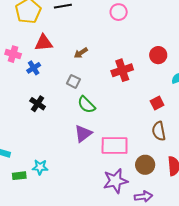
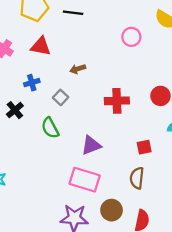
blue cross: (34, 68) -> (32, 83), moved
green semicircle: (86, 105) -> (50, 128), moved
purple triangle: (83, 134) -> (91, 145), moved

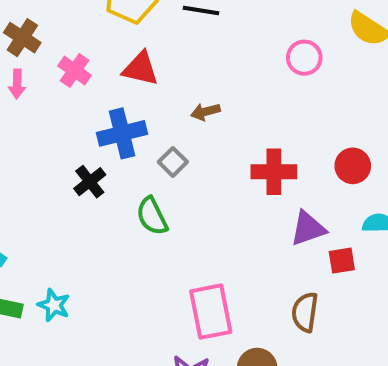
blue cross: (32, 83) -> (122, 133), size x1.6
purple triangle: (91, 145) -> (308, 228), moved
red square: (144, 147) -> (342, 261), moved
pink rectangle: (85, 180) -> (211, 312), turned 60

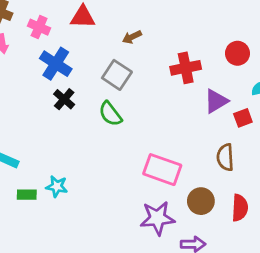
blue cross: (122, 133) -> (56, 64), moved, turned -32
gray square: (173, 162) -> (117, 75), size x1.5
pink rectangle: (211, 312) -> (162, 170), turned -48

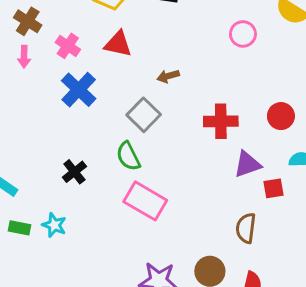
black cross: (64, 99) -> (74, 172), moved
pink rectangle: (162, 170) -> (145, 201), moved

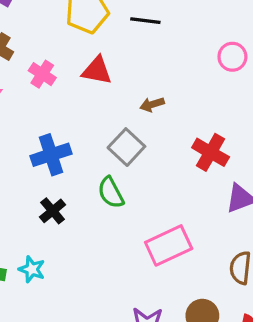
blue cross: (79, 90) -> (51, 155), moved, turned 30
red cross: (221, 121) -> (211, 152), turned 32
pink rectangle: (145, 201) -> (169, 245), moved, turned -54

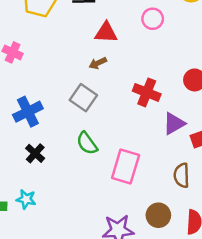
red triangle: (97, 71) -> (106, 32), moved
green semicircle: (111, 193) -> (87, 143), moved
pink rectangle: (169, 245) -> (126, 167), turned -40

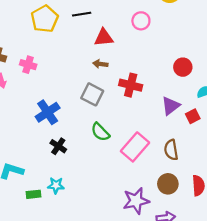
brown arrow: (98, 63) -> (100, 64), turned 40
red cross: (147, 92) -> (131, 85), moved
pink rectangle: (126, 167) -> (135, 147), turned 32
brown semicircle: (182, 175) -> (171, 150), moved

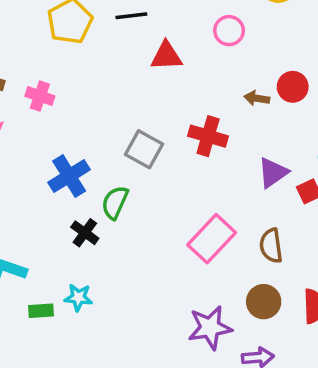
brown arrow: (100, 64) -> (257, 98), moved
red circle: (183, 67) -> (293, 87), moved
green semicircle: (100, 132) -> (115, 202), moved, turned 66

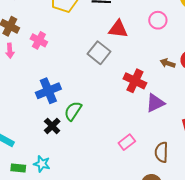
gray square: (144, 149) -> (99, 53), moved
purple triangle: (273, 173) -> (155, 103), moved
pink rectangle: (212, 239) -> (127, 142), size x0.6

